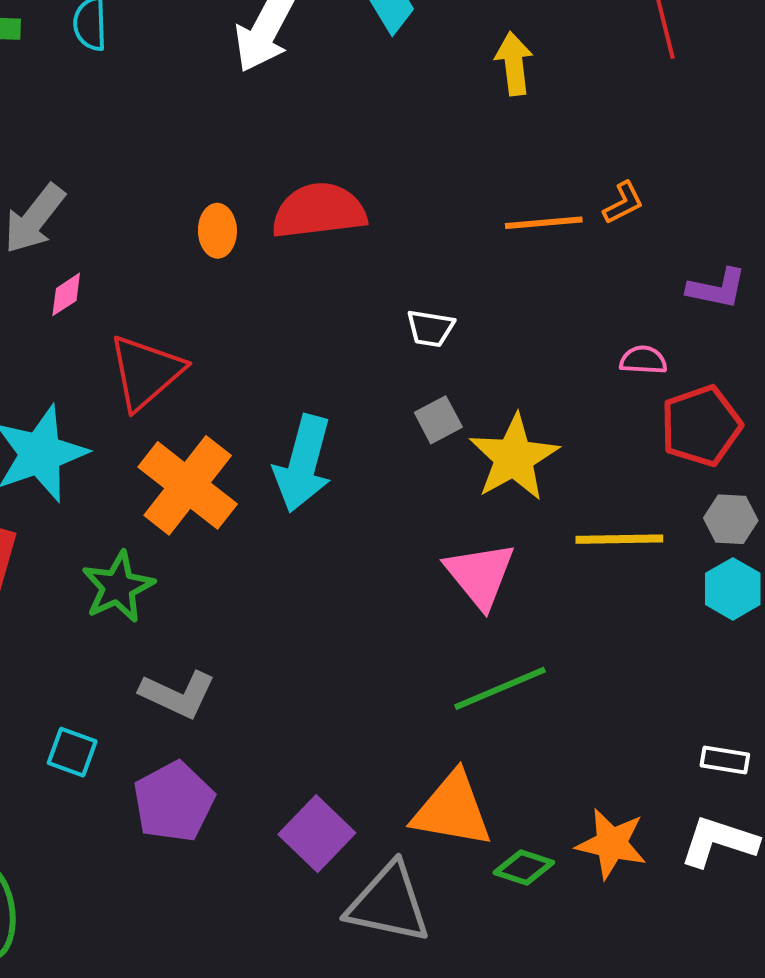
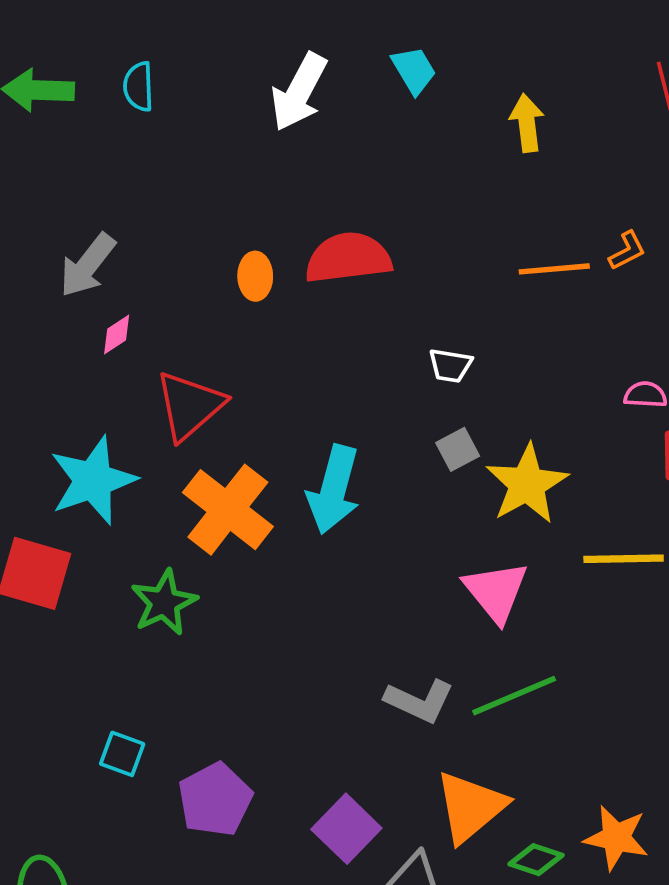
gray L-shape: (178, 694) -> (419, 701), moved
orange triangle: (452, 810) -> (470, 807), turned -50

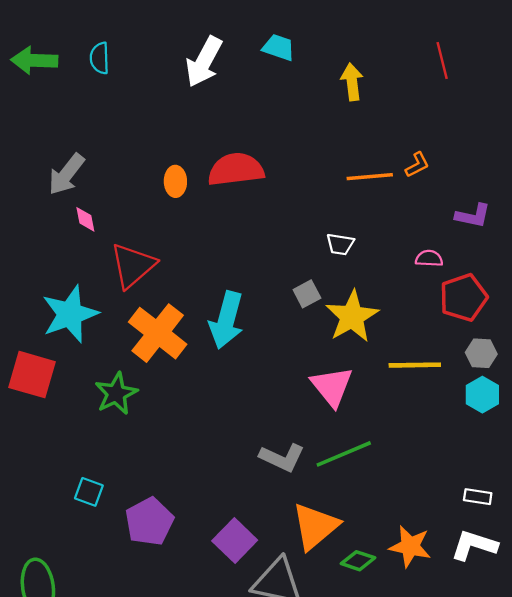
cyan trapezoid: (414, 70) -> (279, 47), turned -40
pink diamond: (117, 335) -> (85, 219), turned -68
white trapezoid: (450, 366) -> (340, 244), moved

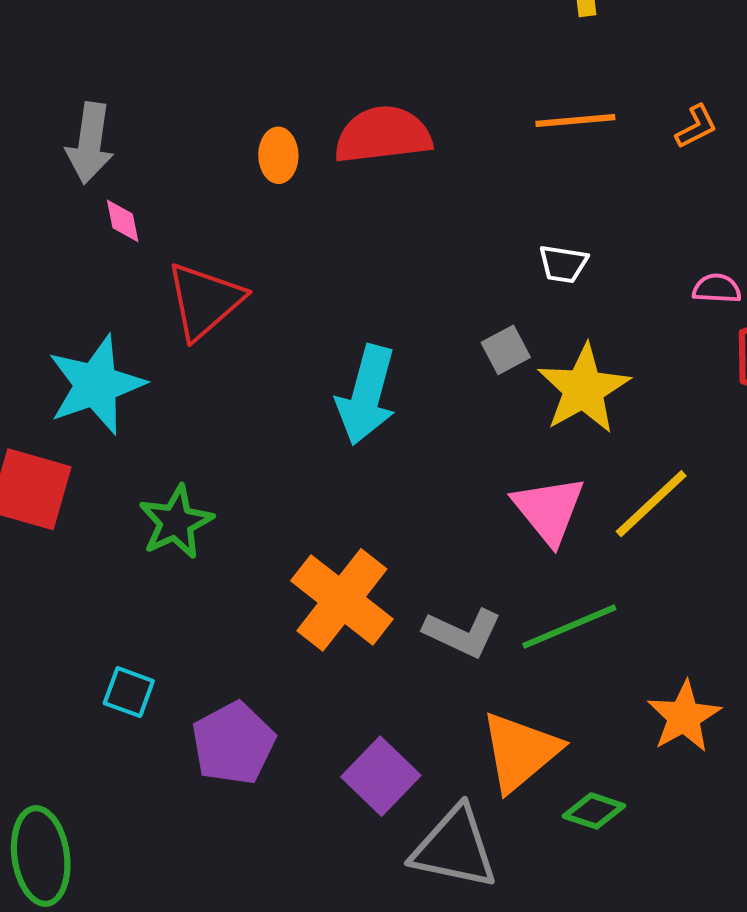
gray arrow: (66, 174) -> (90, 143), turned -30
orange line: (370, 177) -> (575, 120), moved
orange cross: (158, 333) -> (342, 600), moved
yellow line: (415, 365) -> (651, 504), moved, turned -42
orange star: (410, 546) -> (684, 717), moved, turned 30

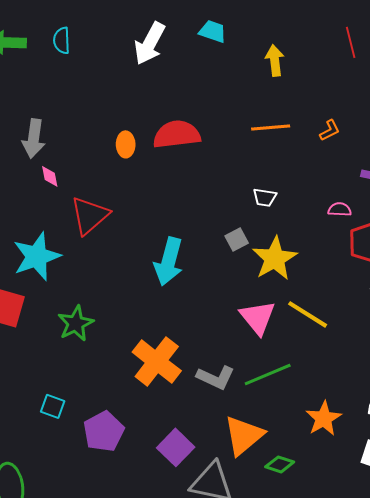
yellow line: (651, 504) -> (308, 314), turned 75

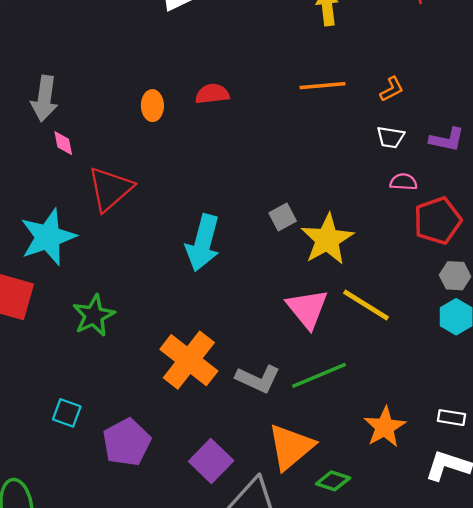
red semicircle: (177, 134) -> (212, 94), size x0.6
white trapezoid: (265, 197) -> (391, 137), moved

